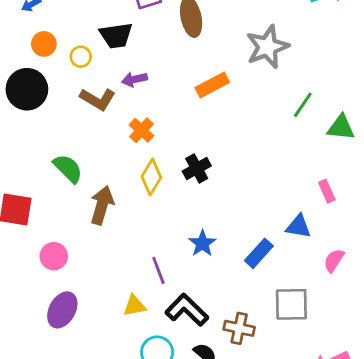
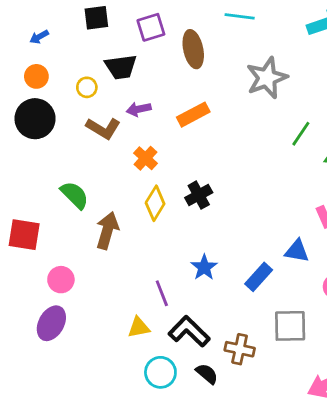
orange circle: (44, 44) -> (36, 76), moved
orange rectangle: (212, 85) -> (193, 115), moved
purple ellipse: (62, 310) -> (51, 323), moved

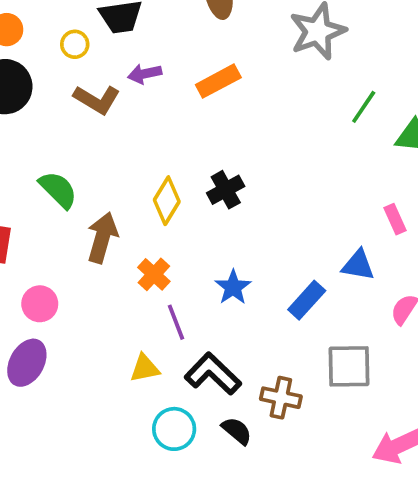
orange cross: (145, 158) -> (154, 274), moved

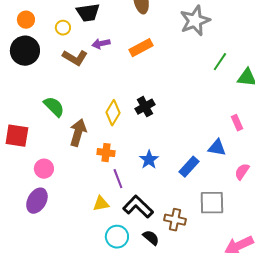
orange cross: (154, 274) -> (106, 153), turned -36

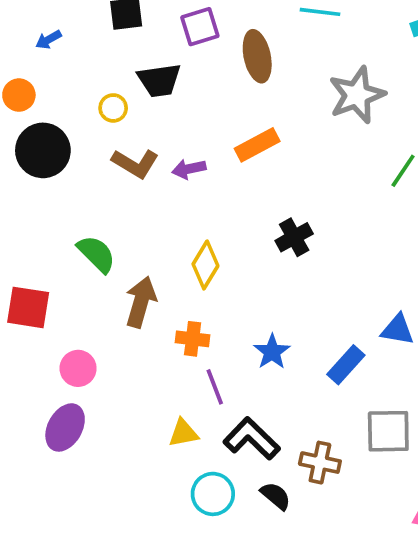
orange circle: (26, 20) -> (19, 95), moved
purple arrow: (101, 44) -> (189, 169), moved
black cross: (145, 107) -> (294, 237), moved

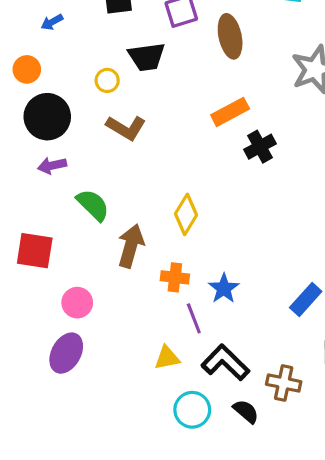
purple arrow: (189, 169) -> (52, 166), moved
black cross: (294, 237) -> (260, 147), moved
blue star: (272, 352) -> (224, 288), moved

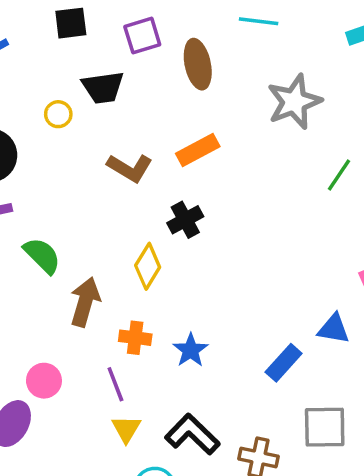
brown L-shape: (126, 128) -> (130, 168), moved
black cross: (260, 147) -> (185, 220), moved
pink circle: (77, 303) -> (44, 381), moved
purple line: (194, 318) -> (115, 384), moved
yellow triangle: (167, 358) -> (126, 429), turned -48

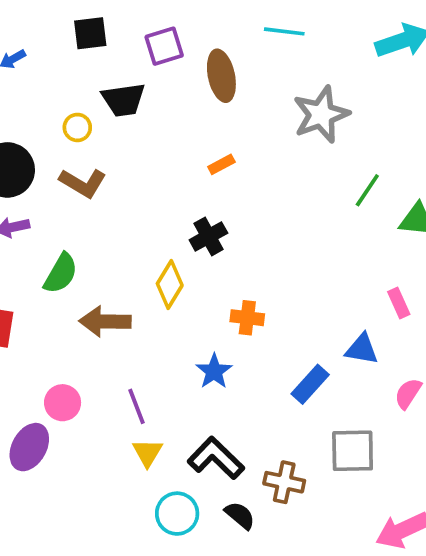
orange rectangle: (198, 150) -> (221, 164), size x0.6
brown L-shape: (130, 168) -> (83, 183), moved
green semicircle: (42, 255) -> (61, 273), turned 75
brown arrow: (85, 302) -> (105, 321), turned -105
orange cross: (135, 338) -> (247, 318), moved

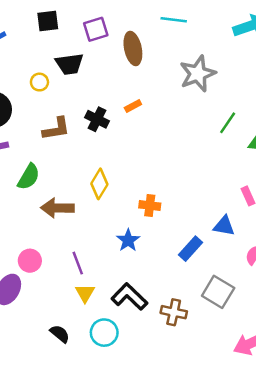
brown L-shape: (83, 183) -> (56, 129), moved, turned -40
black cross: (208, 236) -> (97, 119), moved, turned -35
gray square: (353, 451) -> (218, 292), turned 32
black semicircle: (240, 515) -> (60, 334), moved

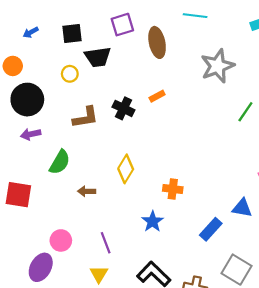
black square: (48, 21) -> (72, 34), moved
brown arrow: (57, 208) -> (87, 191), size x0.6
yellow triangle: (85, 293) -> (99, 274), moved

